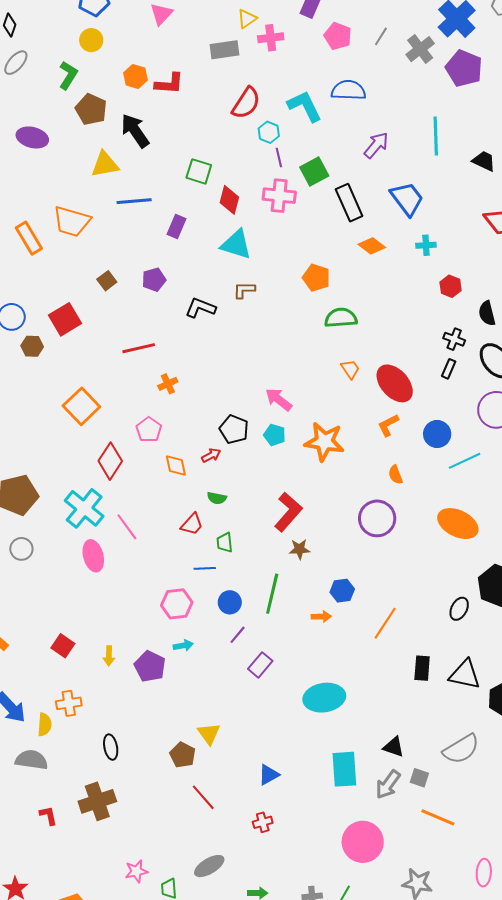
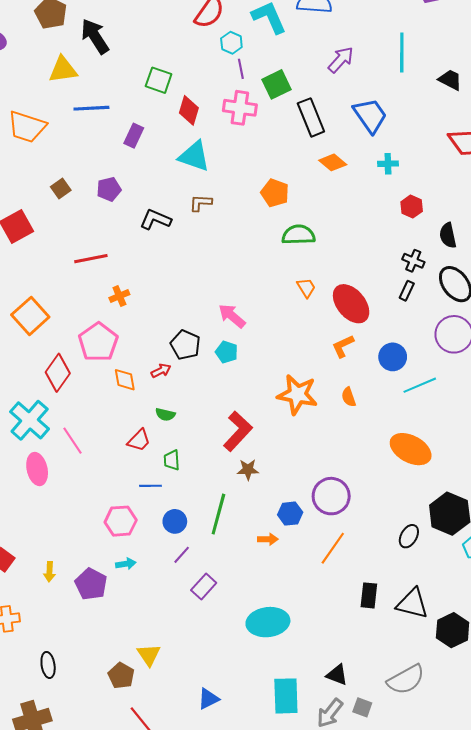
pink pentagon: (149, 430) -> (98, 342), size x1.5
orange star: (324, 442) -> (297, 394), moved
purple circle: (377, 518) -> (331, 496), moved

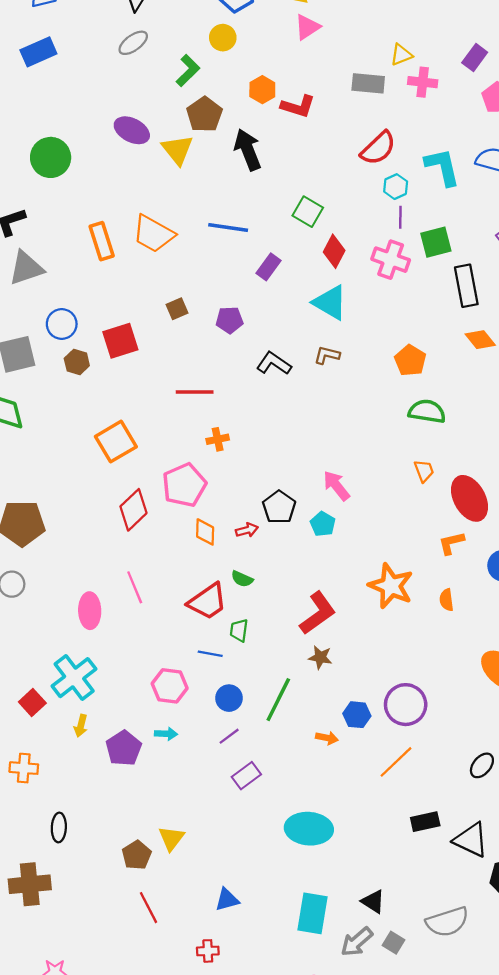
yellow triangle: (63, 70) -> (177, 150), moved, turned 48
cyan cross: (30, 420) -> (74, 678), moved
red trapezoid: (139, 440) -> (208, 602), size x1.5
black rectangle: (369, 595) -> (425, 822), turned 60

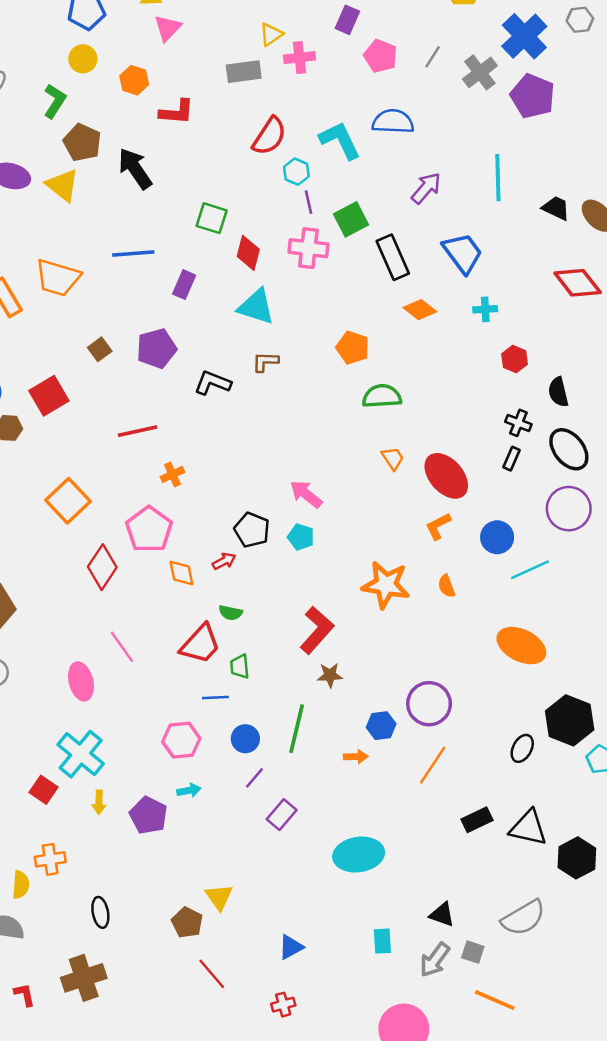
orange hexagon: (262, 90) -> (134, 80), moved
purple pentagon: (229, 320) -> (157, 349), size x1.4
cyan rectangle: (313, 913) -> (382, 941), size x0.6

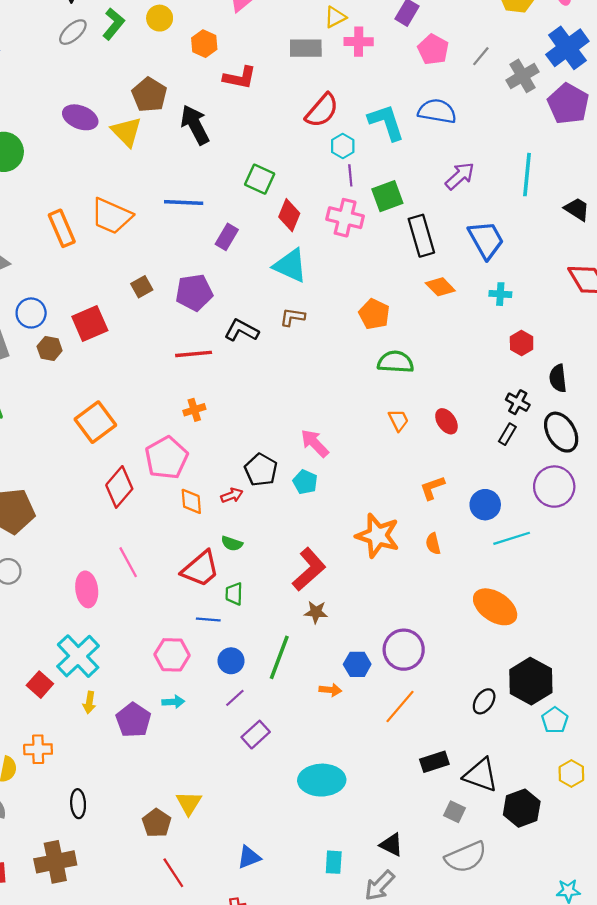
green L-shape: (55, 101) -> (113, 24), moved
red line: (138, 431) -> (194, 354), moved
red ellipse: (446, 476) -> (446, 421), moved, size x0.6
gray square: (473, 952) -> (454, 812), moved

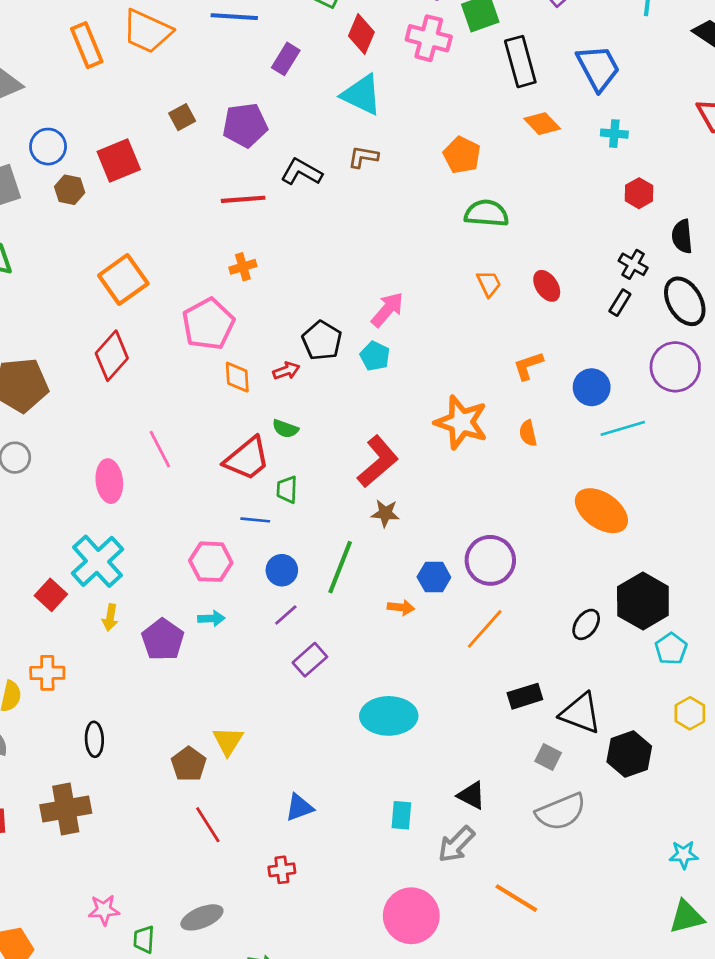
pink arrow: (315, 443) -> (387, 310), turned 84
red diamond: (119, 487) -> (112, 356), moved

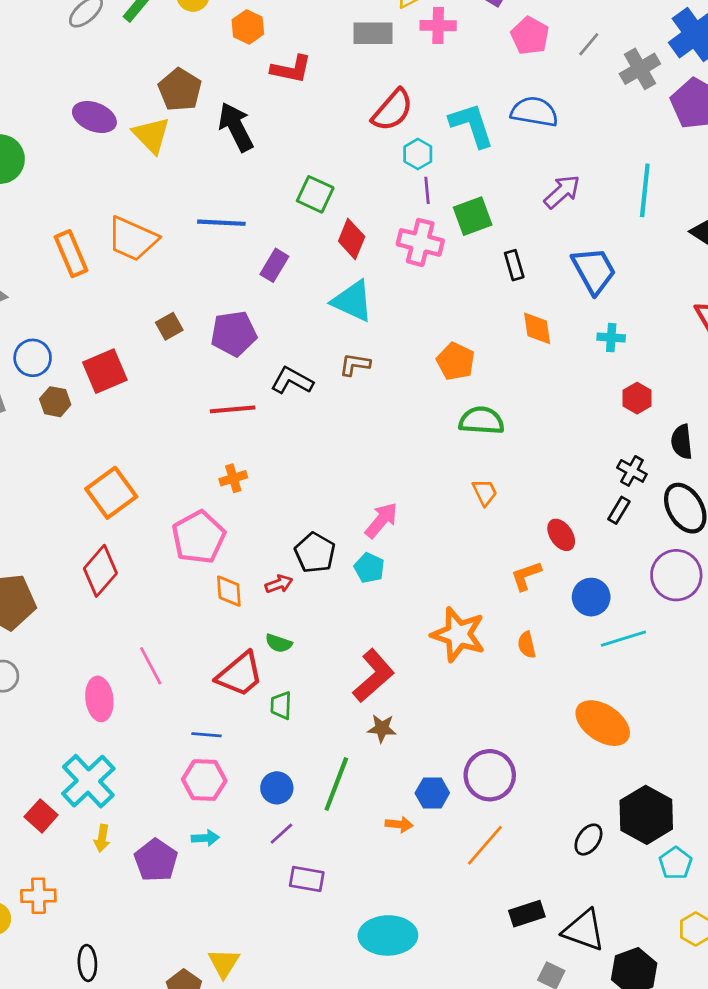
black rectangle: (520, 62) -> (514, 265), size x0.6
orange diamond: (542, 124) -> (537, 328), turned 36
red ellipse: (547, 286) -> (561, 535), moved
blue line: (255, 520) -> (206, 735), moved
purple rectangle: (310, 660) -> (307, 879), turned 52

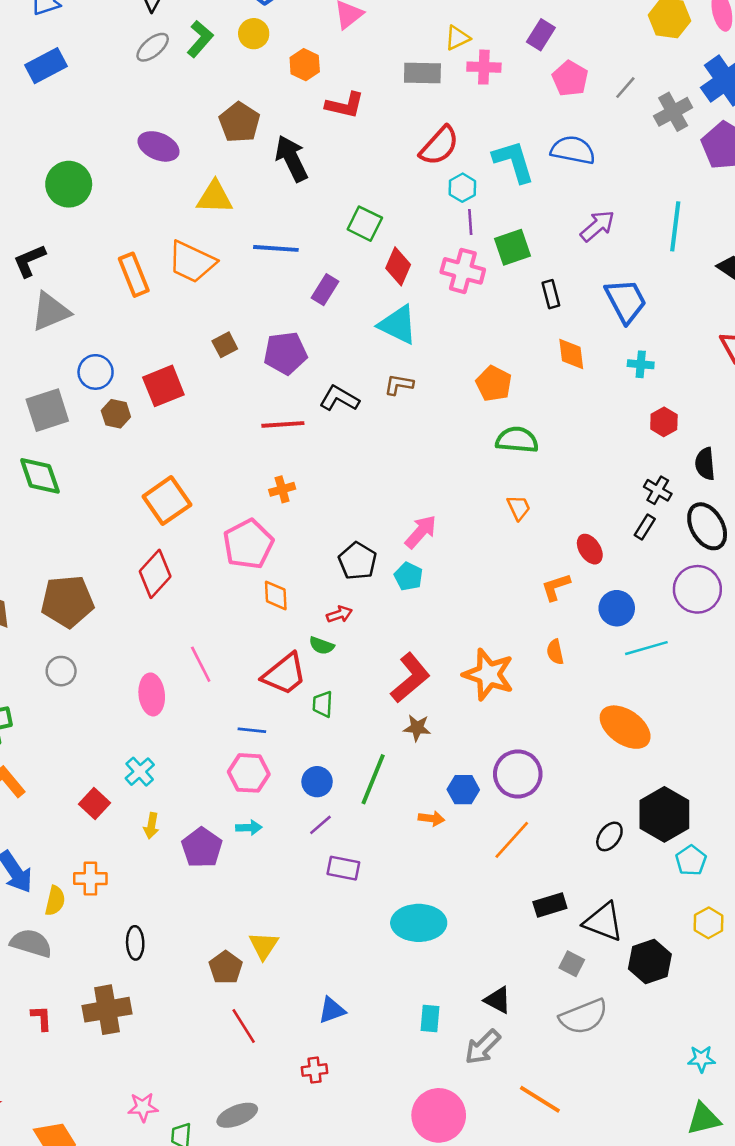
yellow triangle: (151, 135) -> (215, 197), moved, turned -45
red arrow: (279, 584) -> (339, 614), moved
orange star: (458, 634) -> (488, 674), moved
cyan cross: (88, 781) -> (140, 772), size x0.6

